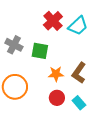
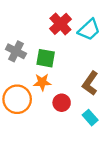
orange star: (56, 74) -> (42, 82), moved
red circle: (57, 98) -> (62, 103), moved

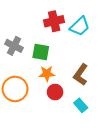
red cross: (60, 24) -> (54, 21), turned 30
orange star: (42, 82) -> (47, 74), moved

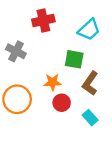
red cross: (54, 21) -> (43, 21), moved
green square: (41, 52) -> (74, 59), moved

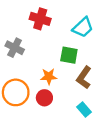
red cross: (43, 21) -> (40, 19), turned 30
red circle: (62, 103) -> (44, 98), moved

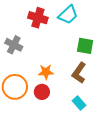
cyan trapezoid: (83, 27) -> (68, 15), moved
green square: (69, 55) -> (85, 46), moved

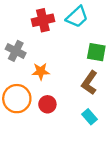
red cross: (38, 18) -> (43, 20), turned -30
orange star: (46, 72) -> (41, 71), moved

